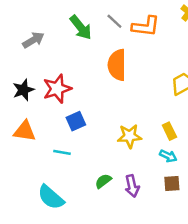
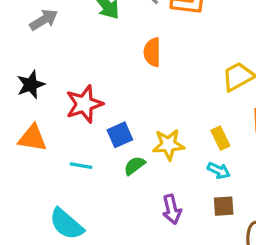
orange semicircle: (117, 65) -> (152, 52), size x0.7
red star: (57, 89) -> (84, 104), moved
blue square: (76, 121) -> (120, 135), moved
green semicircle: (103, 181) -> (134, 166), moved

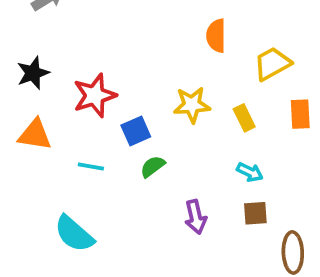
orange semicircle: (152, 52) -> (216, 36), moved
yellow rectangle: (220, 138) -> (244, 118), moved
yellow star: (168, 145) -> (192, 105), moved

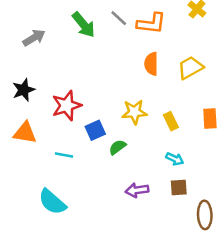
yellow trapezoid: (272, 64) -> (190, 68), moved
green semicircle: (153, 167) -> (117, 147), moved
purple arrow: (196, 217) -> (137, 190), turned 95

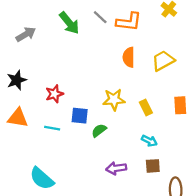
red star: (67, 105) -> (54, 94), size x0.7
blue square: (95, 130) -> (80, 116), turned 30
cyan line: (64, 155) -> (52, 128), moved

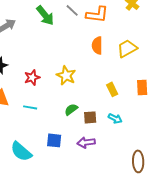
yellow star: (114, 100) -> (66, 75), moved, turned 30
blue square: (80, 116) -> (54, 140), moved
brown square: (153, 166) -> (90, 117), moved

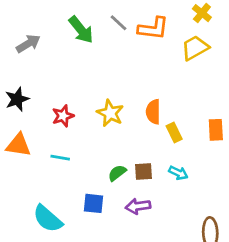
orange semicircle: (97, 45) -> (153, 112), moved
yellow trapezoid: (127, 48) -> (195, 48), moved
green semicircle: (71, 109) -> (117, 173), moved

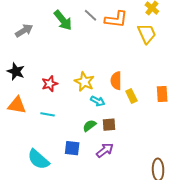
yellow trapezoid: (195, 48) -> (147, 34), turned 95
black star: (17, 99) -> (16, 71), turned -30
cyan arrow: (178, 173) -> (98, 101), moved
purple arrow: (138, 206) -> (105, 150), turned 150

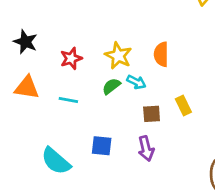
yellow rectangle: (131, 96) -> (183, 106), moved
green semicircle: (90, 126) -> (111, 86), moved
purple arrow: (105, 150) -> (146, 149), turned 114

